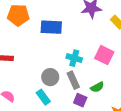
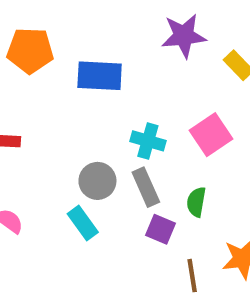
pink square: (104, 55) -> (211, 135), turned 30
green semicircle: (97, 87) -> (196, 202), turned 128

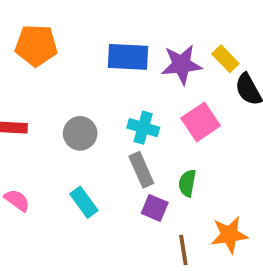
purple star: (184, 36) -> (181, 65), moved
blue rectangle: (100, 76) -> (128, 57), moved
gray circle: (97, 181) -> (80, 133), moved

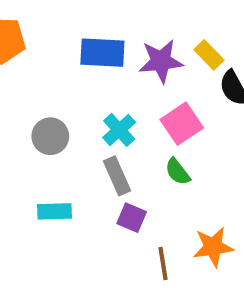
cyan cross: (143, 128) -> (119, 130), turned 32
green semicircle: (187, 183) -> (178, 172), moved, turned -48
cyan rectangle: (84, 202) -> (54, 211), turned -56

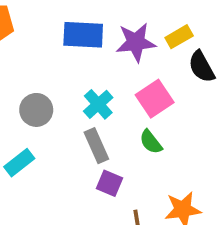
yellow rectangle: (209, 55) -> (179, 37), turned -76
cyan rectangle: (54, 211) -> (19, 163), moved, turned -36

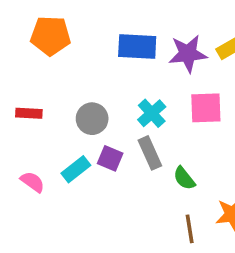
pink square: (155, 99) -> (206, 108), turned 32
green semicircle: (151, 142) -> (184, 178), moved
purple square: (110, 183) -> (110, 158), moved

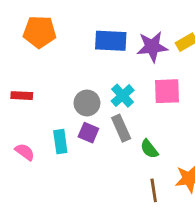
gray circle: (92, 119) -> (87, 103), moved
cyan rectangle: (76, 169) -> (60, 142), turned -60

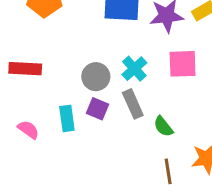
red rectangle: (22, 96) -> (25, 69), size x1.4

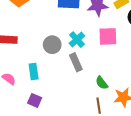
purple square: (97, 109) -> (35, 100), moved
green semicircle: (163, 126) -> (102, 83), moved

